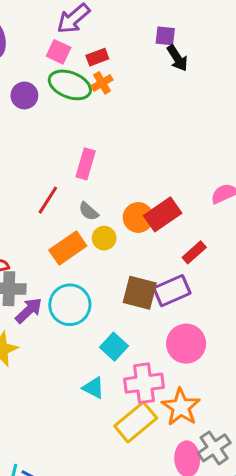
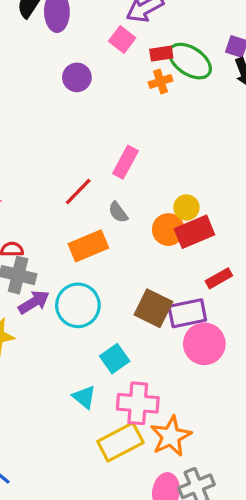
green ellipse: (70, 85) -> (190, 61), moved
yellow circle: (104, 238) -> (186, 207), moved
pink circle: (186, 344) -> (204, 344), moved

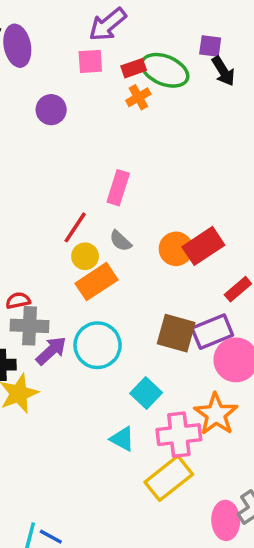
pink square: (122, 40) -> (90, 61), turned -30
yellow circle: (186, 207) -> (85, 256), moved
orange star: (171, 436) -> (216, 414), moved

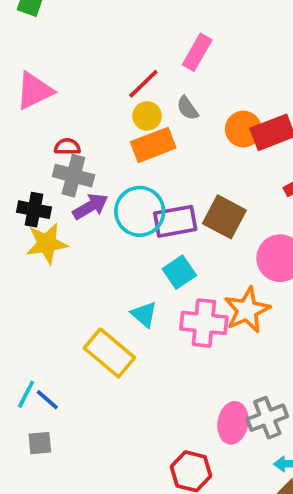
purple rectangle: (212, 332) -> (175, 221), moved
yellow rectangle: (169, 478) -> (109, 353), moved, turned 66

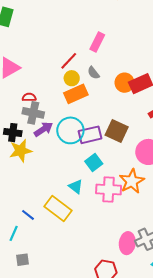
blue line: (47, 400) -> (28, 215), moved

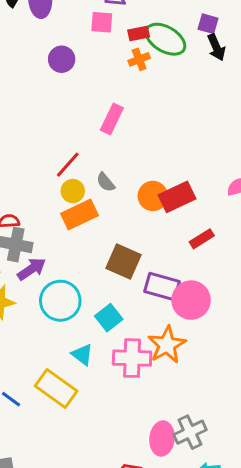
pink rectangle: (97, 42) -> (112, 119), moved
cyan circle: (70, 130) -> (60, 301), moved
brown square: (117, 131) -> (123, 261), moved
purple rectangle: (90, 135) -> (162, 287), moved, turned 30

